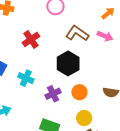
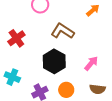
pink arrow: (105, 36) -> (91, 63), moved, turned -70

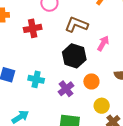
red cross: (16, 38) -> (33, 28), moved, turned 36
pink arrow: (91, 63) -> (103, 43), moved

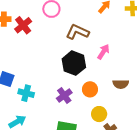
red cross: (33, 28) -> (23, 25), moved, turned -30
cyan cross: (36, 79) -> (26, 93), moved

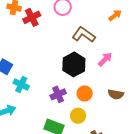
yellow circle: (99, 114) -> (78, 116), moved

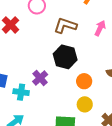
pink arrow: (105, 59) -> (100, 28), moved
purple cross: (58, 94) -> (40, 78), moved

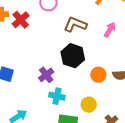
orange circle: (84, 81) -> (98, 75), moved
cyan cross: (21, 92) -> (57, 96), moved

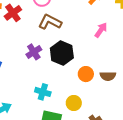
brown L-shape: (75, 24) -> (50, 22), moved
purple cross: (46, 75) -> (34, 52), moved

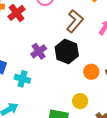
brown L-shape: (50, 22) -> (75, 21), moved, turned 105
cyan cross: (43, 92) -> (22, 79), moved

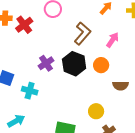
orange circle: (91, 72) -> (101, 65), moved
yellow circle: (80, 101) -> (96, 111), moved

